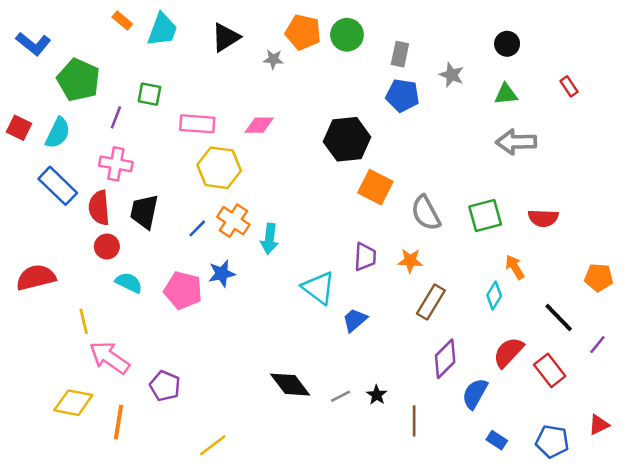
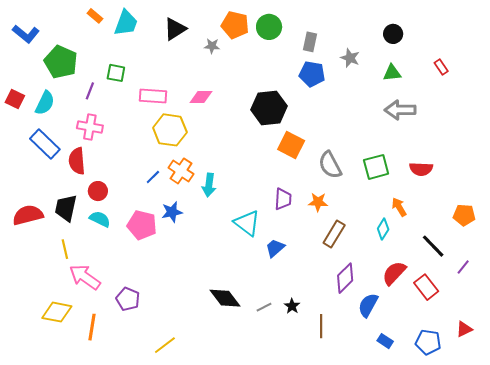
black trapezoid: (144, 212) -> (66, 208), moved
red circle: (107, 246) -> (98, 191), moved

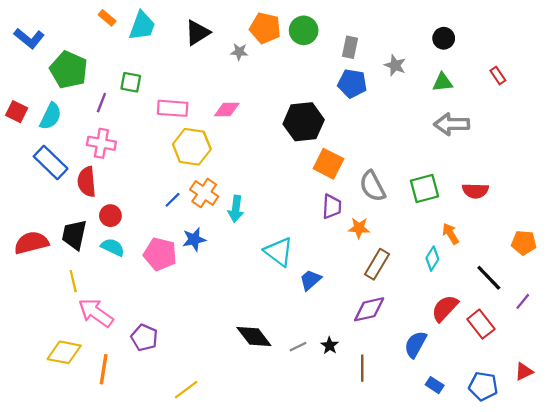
purple trapezoid: (283, 199) -> (332, 207), moved
purple diamond: (345, 278) -> (369, 309), moved, turned 32

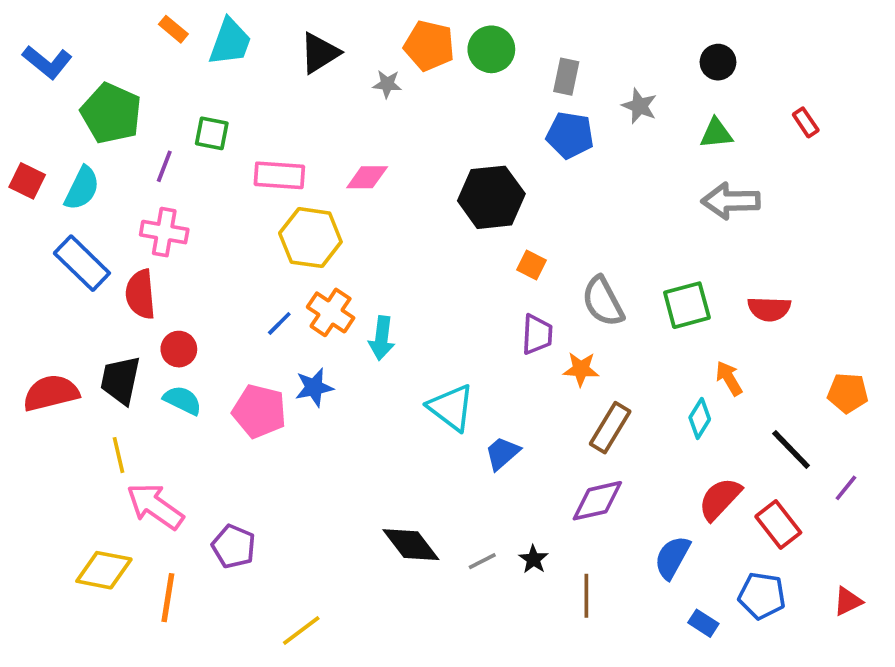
orange square: (328, 164) -> (532, 265), size x0.6
blue pentagon: (483, 386) -> (762, 596), moved

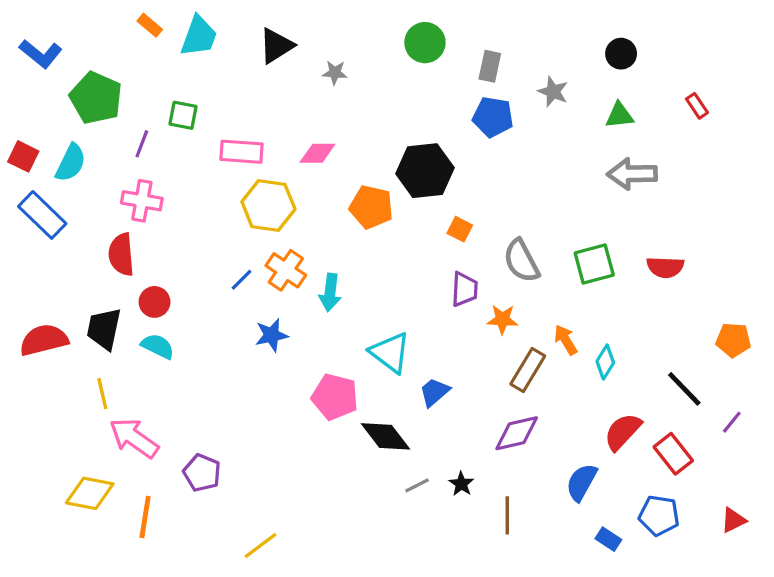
orange pentagon: (429, 46) -> (371, 207), moved
blue rectangle: (82, 263) -> (42, 215), moved
orange arrow: (729, 378) -> (566, 340), moved
pink pentagon: (259, 411) -> (335, 397), moved
black diamond: (411, 545) -> (385, 436), moved

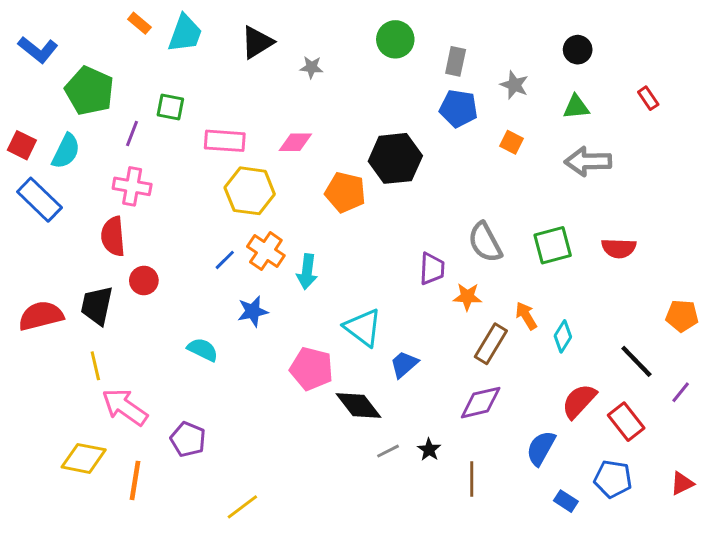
orange square: (460, 229) -> (511, 142), moved
cyan semicircle: (158, 346) -> (203, 350), moved

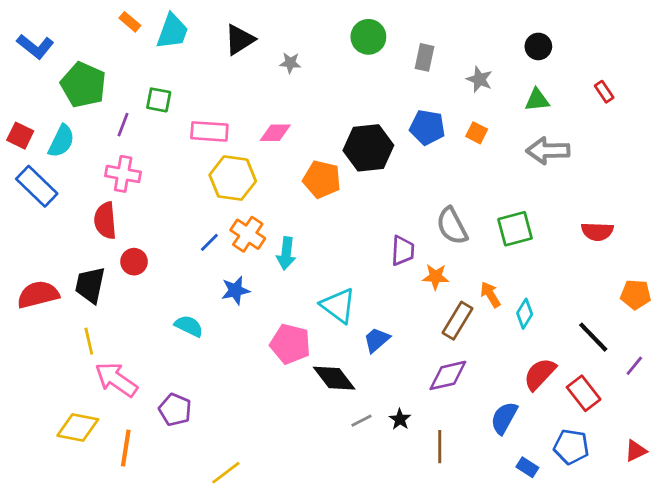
blue pentagon: (459, 108) -> (427, 127), moved
red semicircle: (619, 248) -> (597, 231), moved

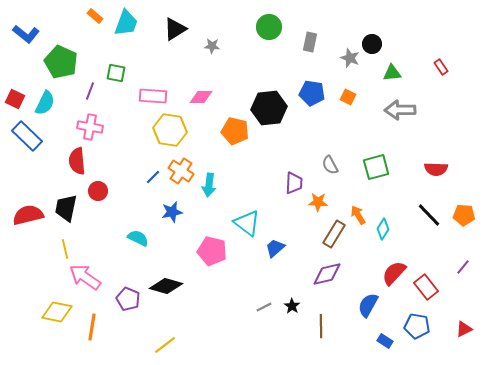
black circle: (538, 46) -> (372, 44), moved
gray semicircle: (452, 226) -> (330, 165), size x0.7
black line: (593, 337) -> (429, 215), moved
black diamond: (334, 378) -> (166, 286), moved, turned -36

